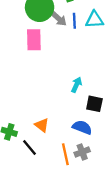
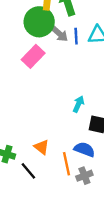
pink rectangle: (34, 40) -> (33, 56), turned 45
orange line: (65, 154) -> (67, 164), moved

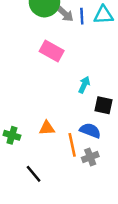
pink rectangle: (33, 56) -> (52, 51), moved, turned 75
orange triangle: (42, 147) -> (47, 128), turned -42
black line: (28, 171) -> (34, 174), moved

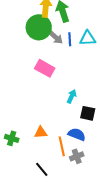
black line: (34, 174) -> (42, 169), moved

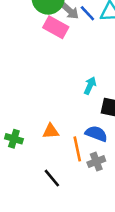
blue line: (70, 39) -> (87, 13), turned -40
pink rectangle: (45, 68) -> (56, 27), moved

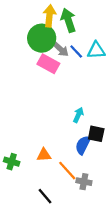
blue semicircle: (96, 134) -> (83, 145), moved, turned -84
orange line: (77, 149) -> (67, 171), turned -30
gray cross: (96, 162) -> (84, 182), turned 32

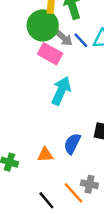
cyan arrow: (78, 115) -> (61, 91), moved, size x1.6
blue semicircle: (83, 145) -> (72, 144), moved
orange line: (67, 171) -> (73, 193), moved

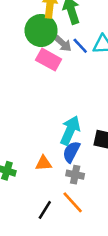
cyan arrow: (61, 91) -> (70, 130), moved
gray cross: (89, 184) -> (75, 175), moved
black line: (46, 200) -> (45, 210), turned 72

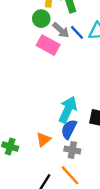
green circle: (41, 31) -> (41, 19), size x0.6
orange triangle: (44, 163) -> (44, 140), turned -35

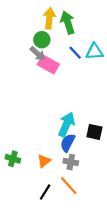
gray arrow: (61, 30) -> (38, 54), moved
orange triangle: (44, 140) -> (44, 161), moved

